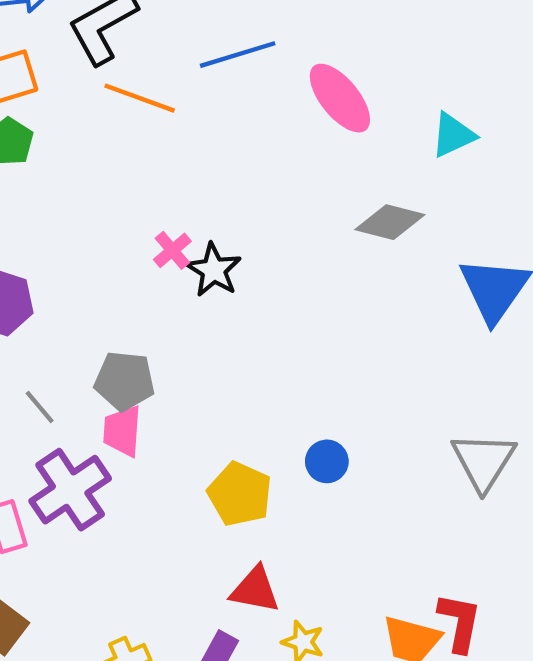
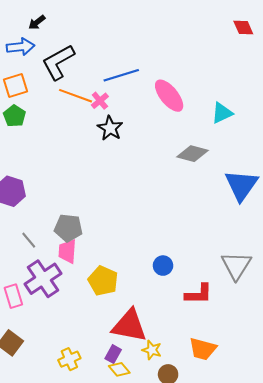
pink cross: (172, 250) -> (100, 101), moved
black star: (214, 270) -> (110, 128), moved
yellow pentagon: (240, 494) -> (103, 281), moved
red triangle: (255, 590) -> (129, 326), size x1.5
red L-shape: (460, 622) -> (199, 294), moved, turned 80

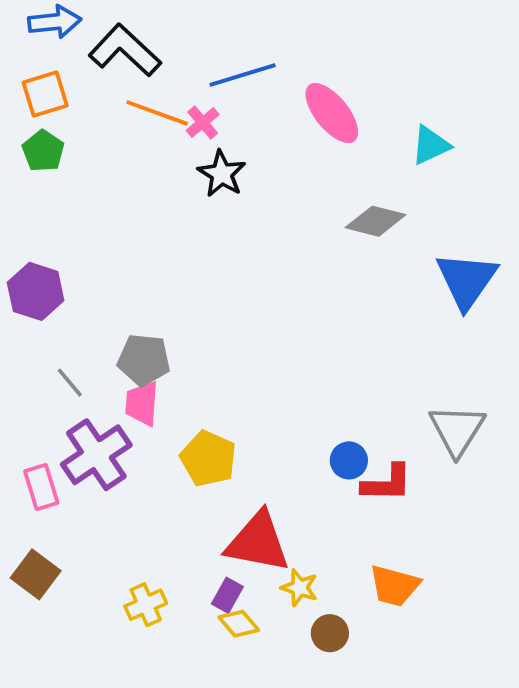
black L-shape: (58, 62) -> (125, 50), turned 72
blue circle: (163, 266) -> (349, 460), moved

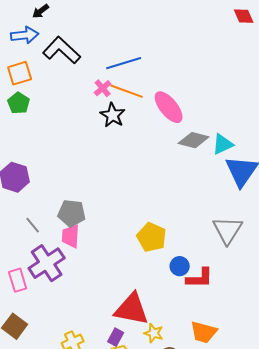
orange line: (157, 113) -> (127, 91), moved
pink ellipse: (332, 113) -> (169, 107), moved
cyan triangle: (431, 145) -> (223, 144), moved
gray triangle: (457, 430) -> (228, 230), moved
yellow pentagon: (208, 459) -> (152, 237), moved

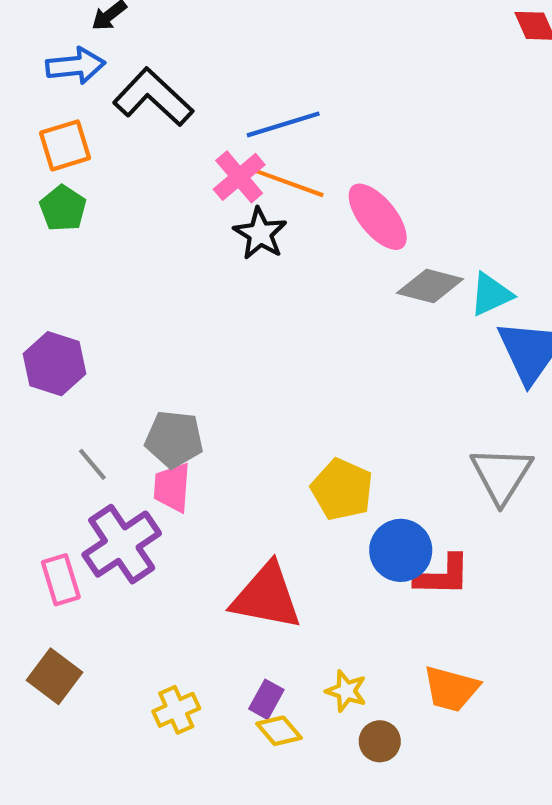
pink cross: (103, 88) -> (239, 177), size x1.4
blue circle: (180, 266) -> (401, 550), size x1.5
red triangle: (132, 309) -> (266, 597), moved

